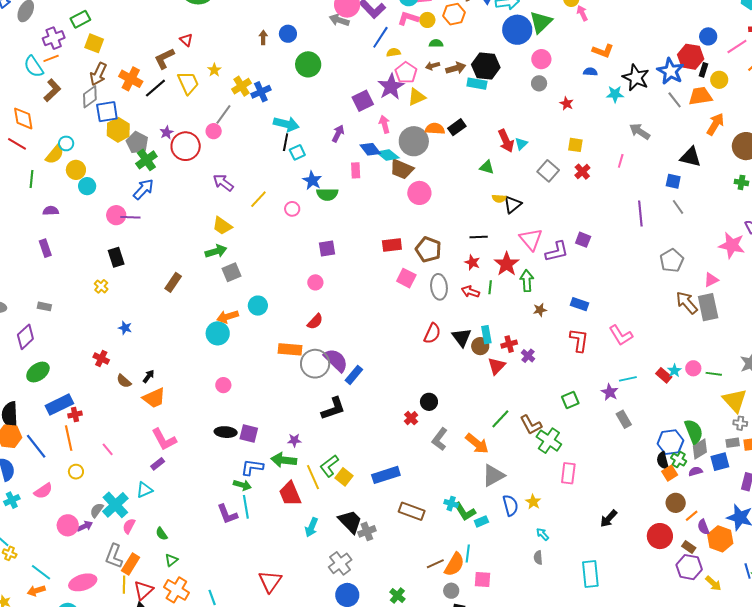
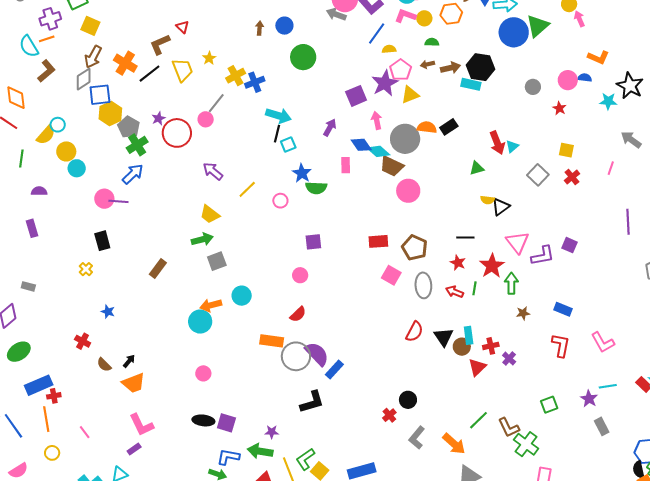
pink circle: (541, 59) -> (568, 80), moved
green triangle: (487, 167) -> (477, 168), turned -35

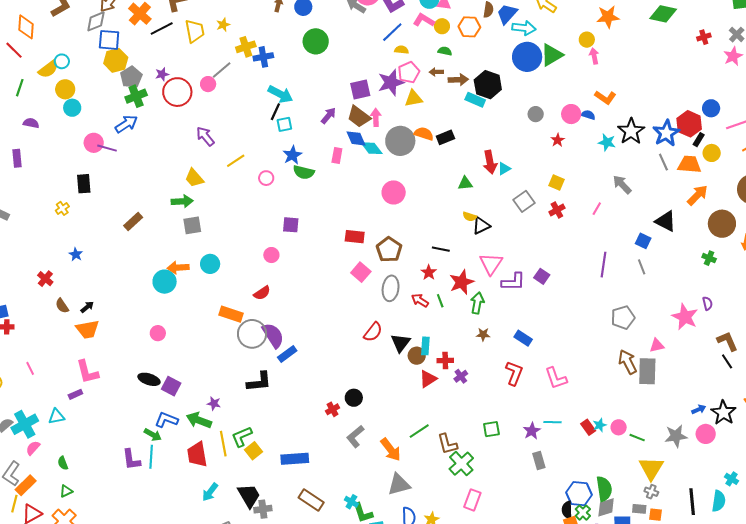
brown trapezoid: (392, 166) -> (359, 117), moved
green line: (474, 288) -> (440, 301), turned -40

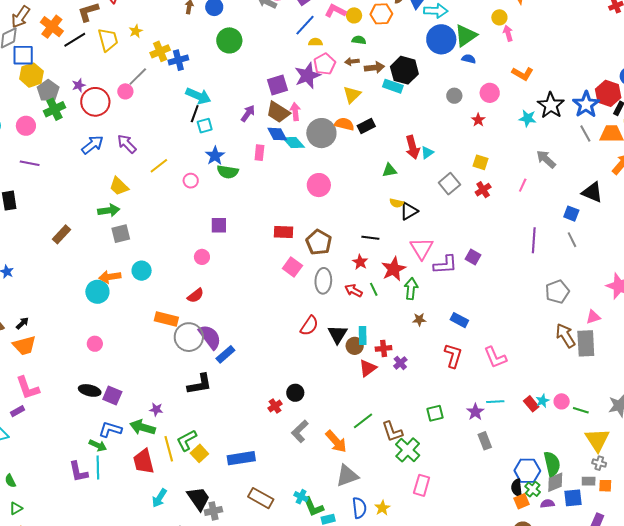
yellow triangle: (414, 99) -> (352, 95), moved, turned -30
blue semicircle: (588, 115) -> (469, 59), moved
blue arrow: (126, 124) -> (93, 145), moved
pink circle: (94, 143) -> (26, 126), moved

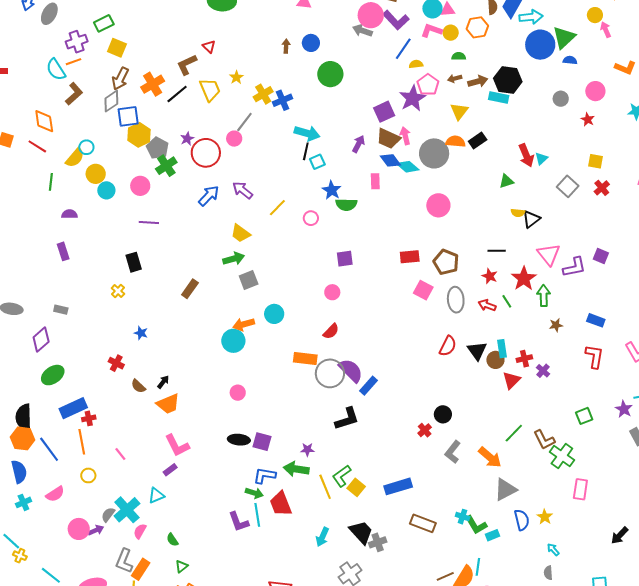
orange cross: (52, 27) -> (153, 84), turned 30
red trapezoid: (144, 462) -> (281, 504), moved

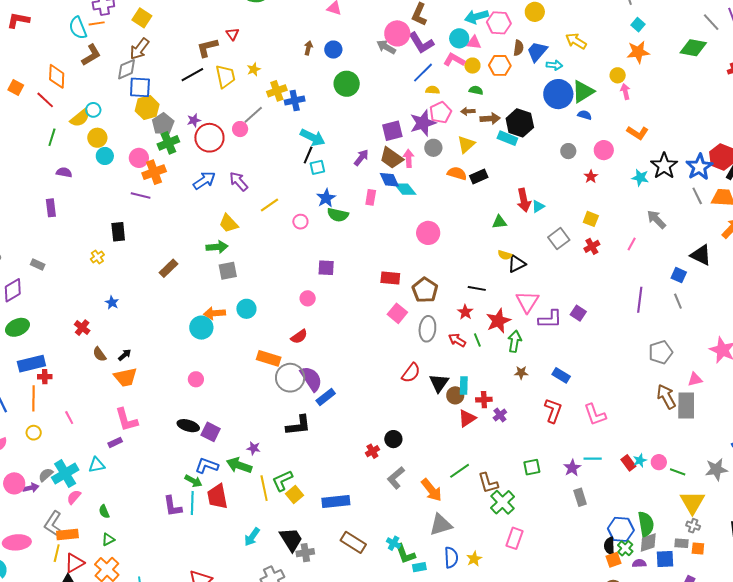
cyan arrow: (531, 17) -> (554, 65), size x0.7
orange cross: (153, 84) -> (154, 172), moved
gray circle: (434, 153) -> (433, 148), moved, size x0.6
orange rectangle: (141, 569) -> (67, 535), turned 40

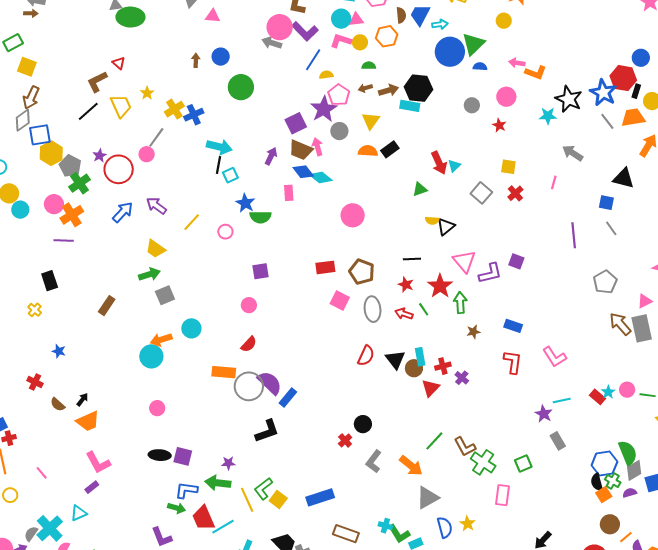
pink arrow: (625, 92) -> (517, 63), moved, turned -56
green square: (532, 467) -> (523, 463), moved
cyan line: (192, 503) -> (223, 527), moved, turned 70

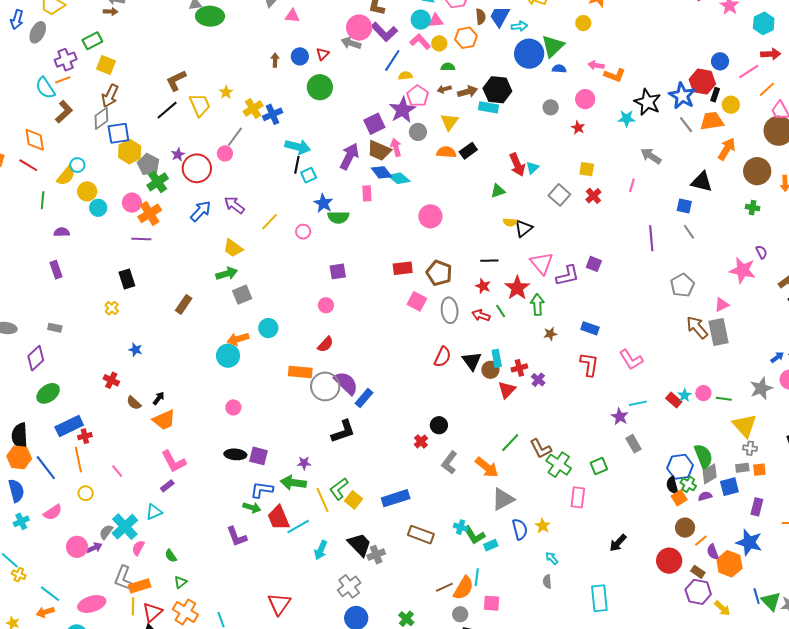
pink L-shape: (341, 41) -> (420, 42), turned 30
red triangle: (119, 63) -> (323, 54), moved, turned 32
purple arrow: (271, 156) -> (349, 156), size x1.5

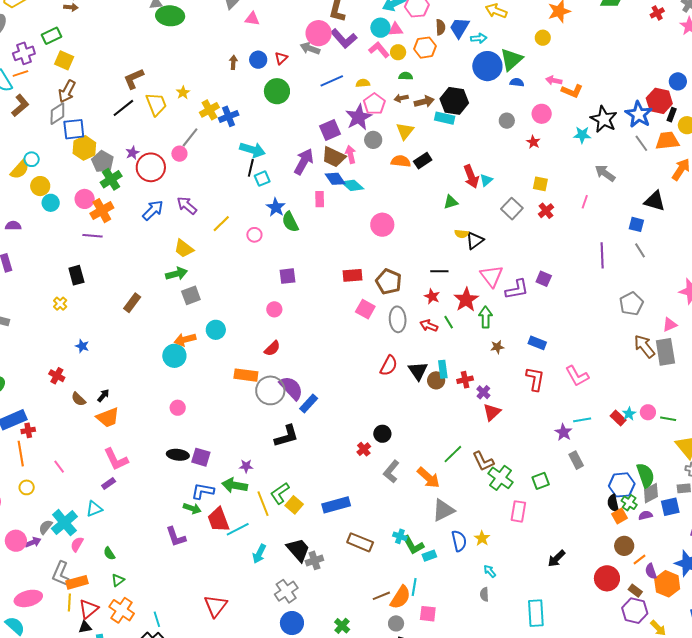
blue line: (392, 60) -> (332, 81), moved, turned 30
green semicircle: (338, 217) -> (290, 222), turned 60
red triangle: (507, 390) -> (492, 412), moved

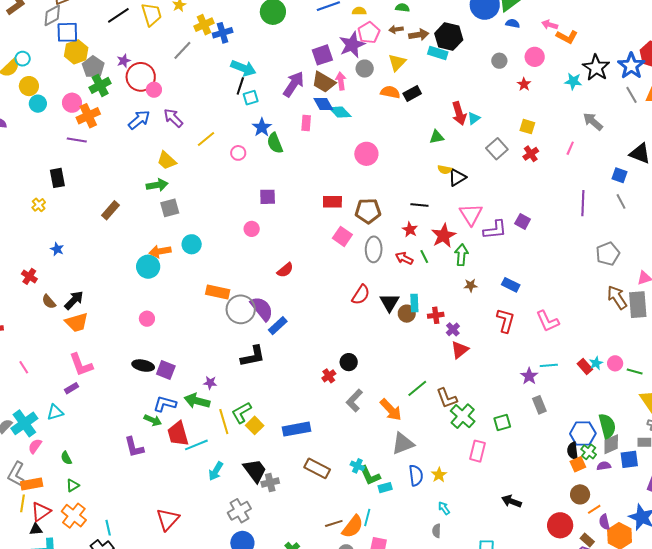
pink circle: (179, 154) -> (154, 90), moved
brown pentagon: (389, 282) -> (368, 211), turned -30
red semicircle: (272, 348) -> (285, 270), moved
black arrow: (103, 396) -> (74, 300), size x1.5
black arrow: (556, 559) -> (511, 501), turned 60

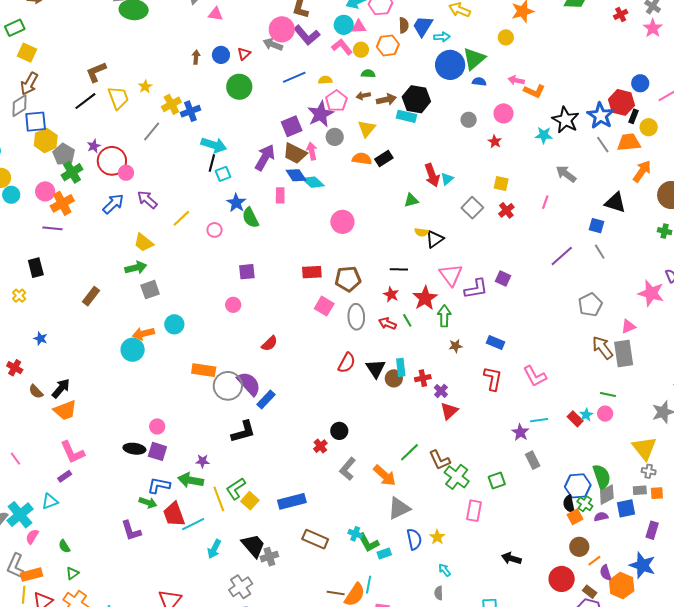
purple line: (583, 203) -> (562, 256), turned 50
pink circle: (147, 319) -> (157, 426), moved
green line: (635, 372) -> (608, 395), moved
brown line: (334, 523) -> (336, 593), turned 30

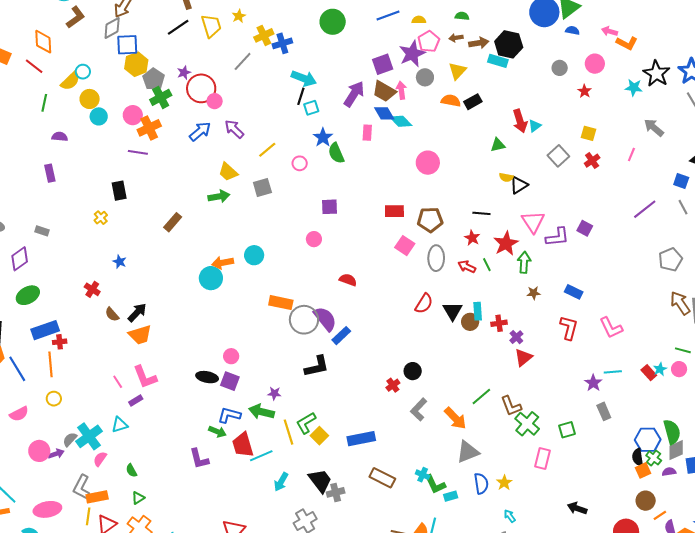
gray square: (150, 290) -> (262, 188), moved
red semicircle: (269, 344) -> (348, 280), turned -120
pink line: (15, 459) -> (118, 382), moved

